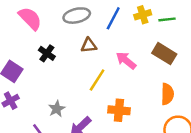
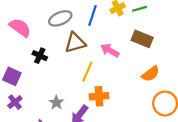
brown triangle: (89, 45) -> (75, 43), size x1.5
orange semicircle: (167, 94) -> (151, 74), turned 60
orange cross: (119, 110) -> (99, 96), moved

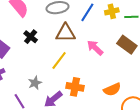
yellow line: (87, 72) -> (59, 61), moved
orange semicircle: (151, 74) -> (112, 89), moved

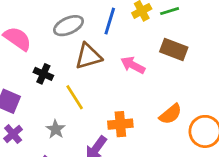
yellow line: (59, 61) -> (75, 97), moved, turned -54
gray star: (35, 83) -> (56, 129), moved

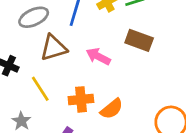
orange semicircle: (171, 114) -> (112, 109), moved
orange cross: (120, 124) -> (81, 99), moved

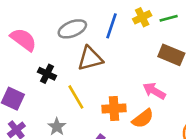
pink arrow: (98, 56) -> (154, 91), moved

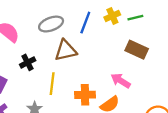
black cross: (47, 74) -> (28, 62), turned 35
yellow line: (76, 97) -> (52, 84), turned 35

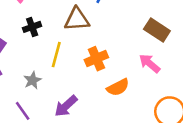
pink arrow: (121, 81) -> (150, 63), moved
orange cross: (85, 95) -> (96, 59), moved, turned -30

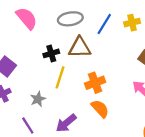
black cross: (32, 27) -> (51, 53), moved
orange semicircle: (118, 87) -> (100, 109), moved, turned -108

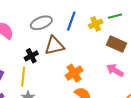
yellow cross: (132, 23) -> (96, 24), moved
yellow line: (60, 77) -> (23, 77), moved

